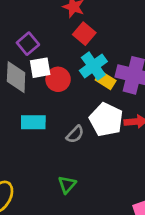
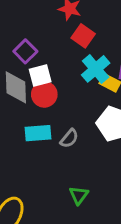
red circle: (58, 79) -> (44, 94), moved
gray semicircle: (75, 134) -> (69, 138), moved

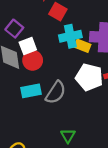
cyan cross: (96, 69) -> (70, 36), turned 35
gray semicircle: (69, 138) -> (56, 92), size x1.5

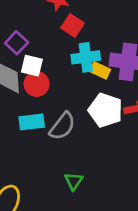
white square: (28, 46) -> (32, 66), turned 30

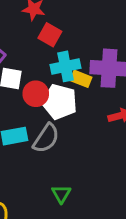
red circle: (37, 84) -> (36, 94), moved
white pentagon: (105, 110) -> (59, 102), moved

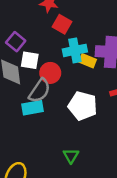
white pentagon: (59, 102) -> (83, 106), moved
gray semicircle: (46, 138) -> (40, 91), moved

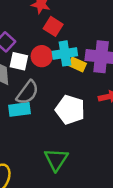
red circle: (50, 73) -> (42, 56), moved
green triangle: (71, 156) -> (56, 159), size x1.5

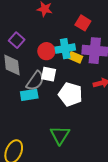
red square: (53, 26) -> (83, 23), moved
white square: (19, 61) -> (49, 74), moved

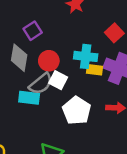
red circle: (46, 51) -> (49, 61), moved
yellow rectangle: (75, 57) -> (95, 70), turned -32

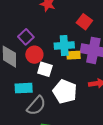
purple square: (33, 31) -> (26, 37), moved
gray semicircle: (41, 84) -> (36, 106), moved

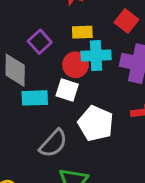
red circle: (34, 55) -> (76, 65), moved
yellow rectangle: (74, 55) -> (82, 32), moved
cyan rectangle: (24, 88) -> (35, 98), moved

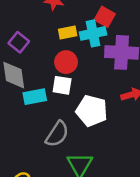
purple square: (40, 42) -> (19, 42), moved
cyan cross: (96, 56) -> (93, 33), moved

